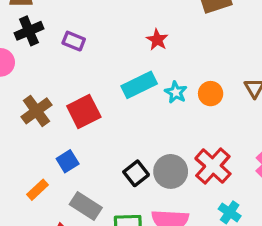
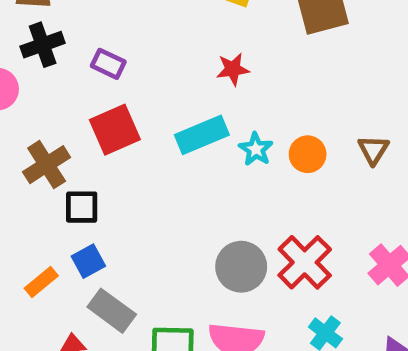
red star: (157, 40) -> (233, 69), turned 30
red square: (84, 111) -> (115, 130), moved
blue square: (68, 161) -> (88, 261), moved
black square: (136, 173) -> (82, 207), moved, turned 35

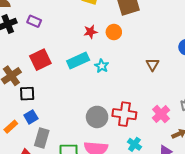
purple rectangle: (108, 64) -> (34, 21), moved
orange circle: (308, 154) -> (114, 32), moved
red cross: (305, 262) -> (124, 114), turned -35
gray rectangle: (112, 311) -> (42, 138), turned 72

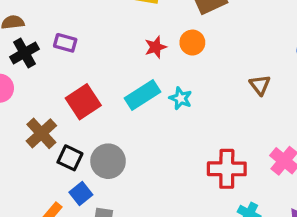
black square: (27, 94) -> (70, 158), turned 35
gray circle: (97, 117) -> (108, 161), moved

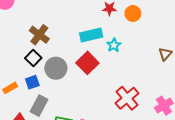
red square: (83, 102) -> (87, 63), moved, turned -30
brown cross: (41, 133) -> (39, 35), moved, turned -30
red cross: (227, 169) -> (127, 98), turned 30

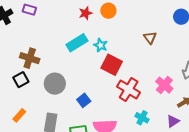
black square: (33, 58) -> (21, 80), moved, turned 35
red square: (87, 63) -> (112, 65), moved
blue square: (32, 82) -> (84, 100), moved

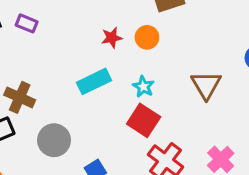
brown triangle: (150, 38) -> (206, 85), size x1.5
cyan star: (101, 45) -> (143, 87), moved

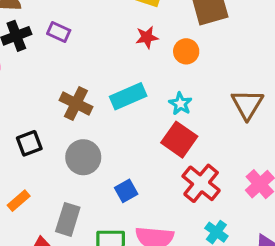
red star: (112, 38) -> (147, 37), moved
brown cross: (20, 97) -> (76, 104), moved

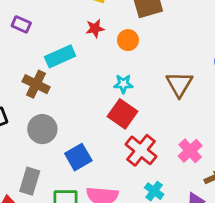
cyan rectangle: (128, 96) -> (60, 56), moved
cyan star: (180, 104) -> (123, 84), turned -30
blue square: (126, 191) -> (78, 157), size x1.4

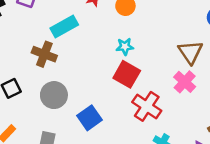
brown triangle: (179, 84) -> (190, 52), moved
pink cross: (190, 151) -> (185, 82), moved

